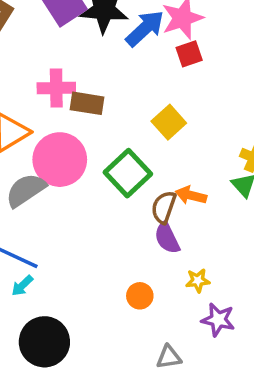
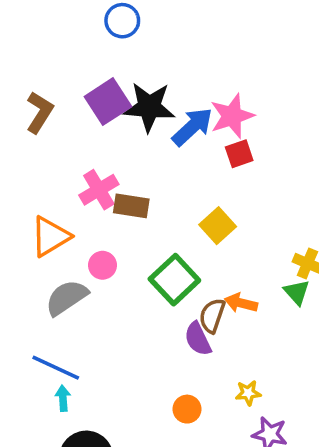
pink cross: (56, 88) -> (99, 190), turned -30
pink circle: (60, 160) -> (102, 265), size x0.5
purple semicircle: (167, 238) -> (198, 339), moved
cyan arrow: (22, 286) -> (63, 398), turned 130

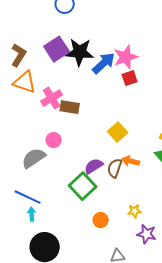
yellow square: (218, 226) -> (118, 132), moved
orange triangle: (50, 236) -> (25, 82), moved, turned 50
green square: (174, 280) -> (83, 186), moved
purple semicircle: (198, 339) -> (94, 166), moved, turned 84

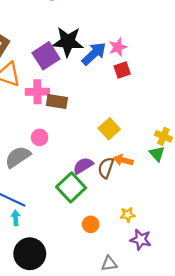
purple square: (57, 49) -> (46, 56), moved
pink star: (126, 57) -> (118, 47), size x0.7
pink cross: (52, 98) -> (37, 92), turned 30

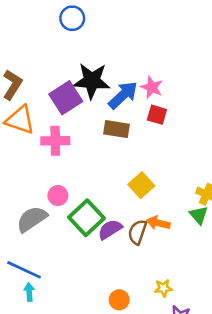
pink star: (118, 47) -> (152, 87), turned -30
red square: (122, 70) -> (157, 115), turned 35
brown rectangle: (57, 102) -> (117, 129), moved
green square: (71, 187) -> (87, 218), moved

